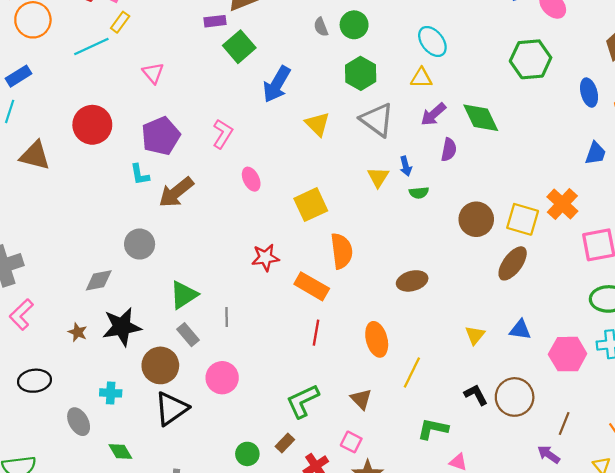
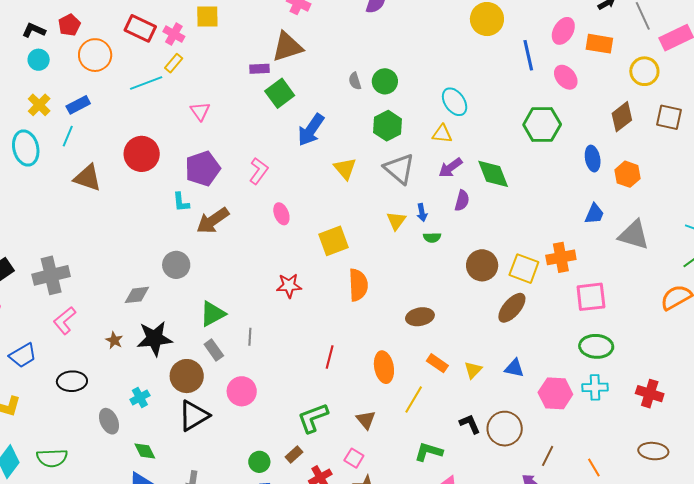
orange cross: (562, 204) -> (561, 257), turned 32
orange rectangle: (312, 286) -> (437, 363), moved, size x0.7
cyan cross: (111, 393) -> (140, 397), turned -36

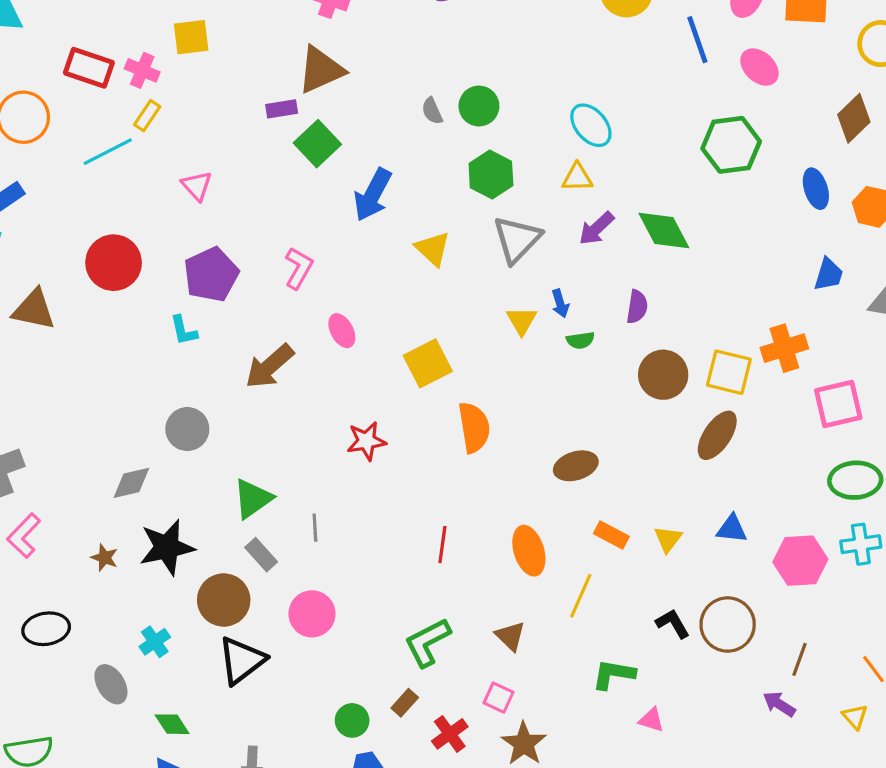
gray triangle: (399, 169) -> (517, 239), turned 40
purple semicircle: (462, 201) -> (637, 307), moved
brown arrow: (213, 221) -> (270, 366), moved

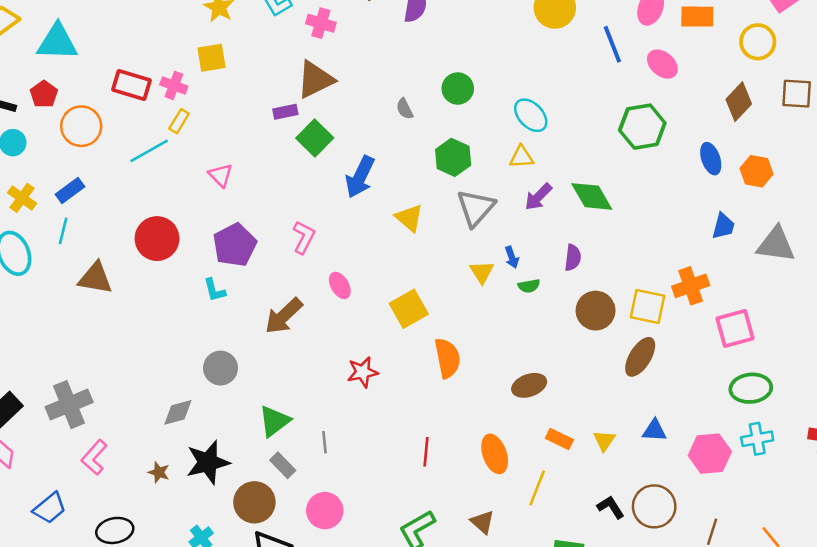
green circle: (479, 106) -> (458, 89), moved

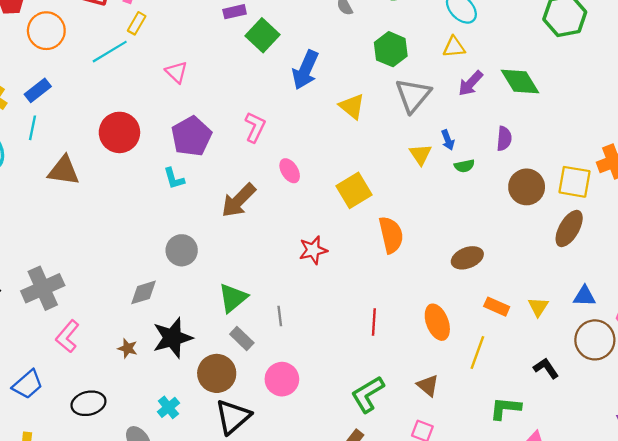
brown circle: (654, 506) -> (595, 340), moved

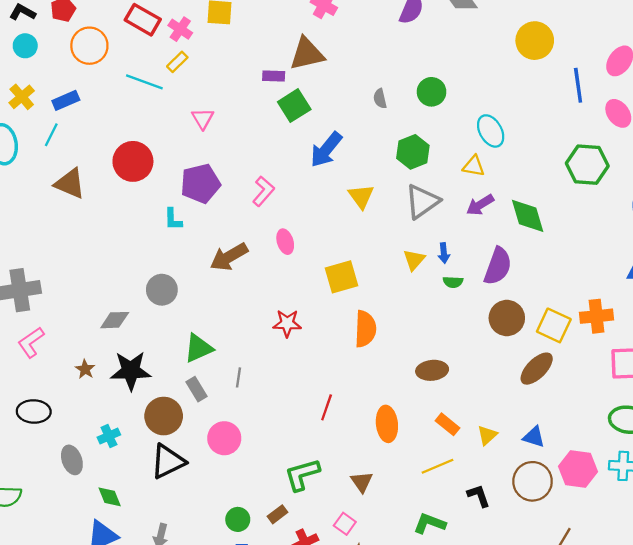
cyan line: (110, 52) -> (144, 82), turned 36
purple semicircle: (504, 139) -> (498, 266), size x1.6
yellow line: (477, 352) -> (438, 466), moved, turned 32

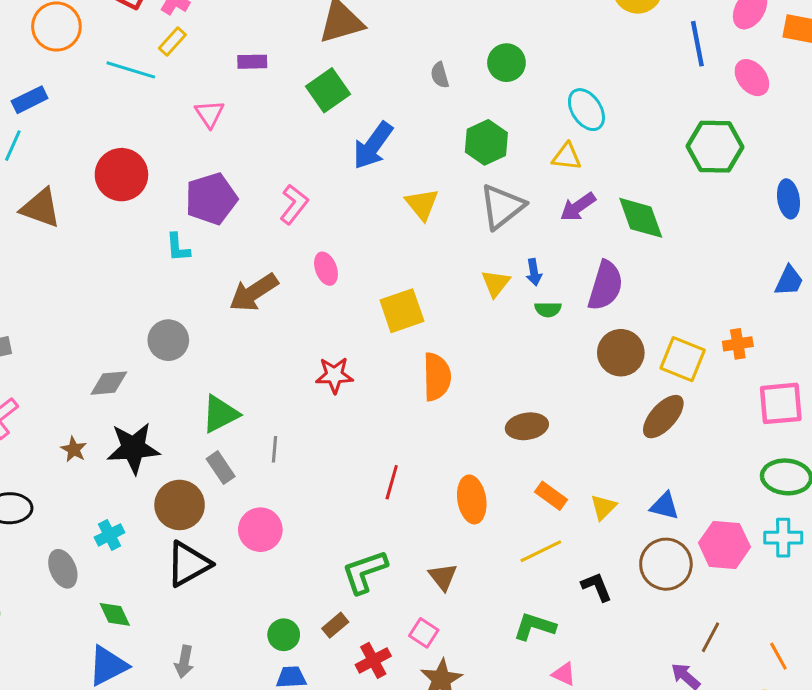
purple rectangle: (274, 76) -> (252, 62), moved
orange cross: (596, 316) -> (738, 344), size x0.7

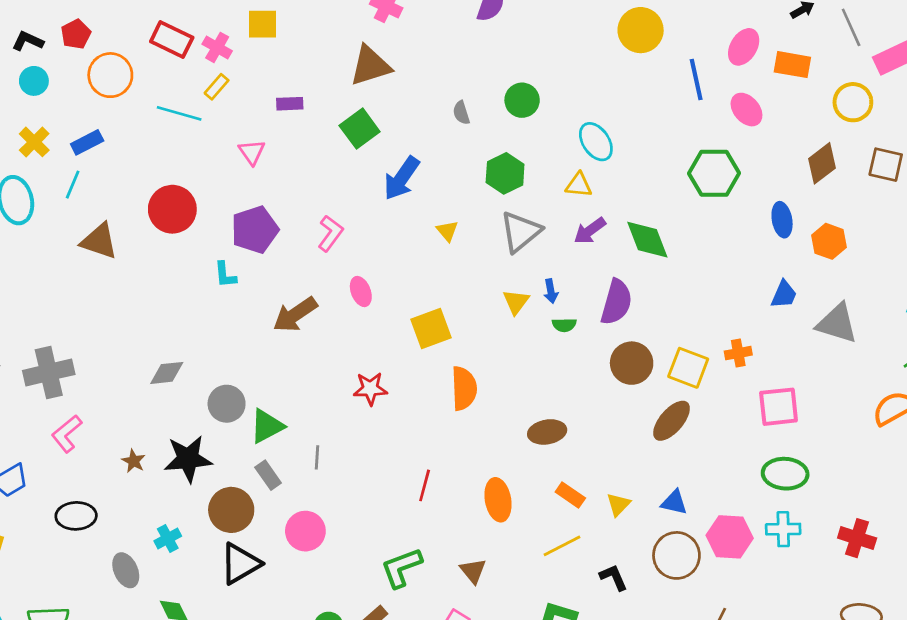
yellow triangle: (422, 204) -> (447, 231), size x0.7
gray circle: (168, 340) -> (227, 404), moved
gray diamond: (109, 383) -> (167, 373), moved

